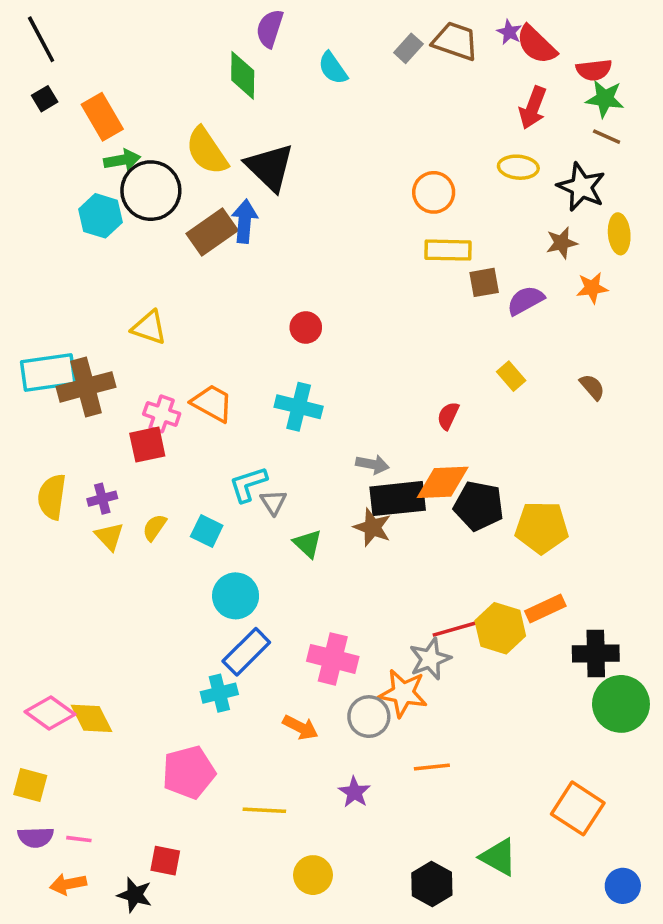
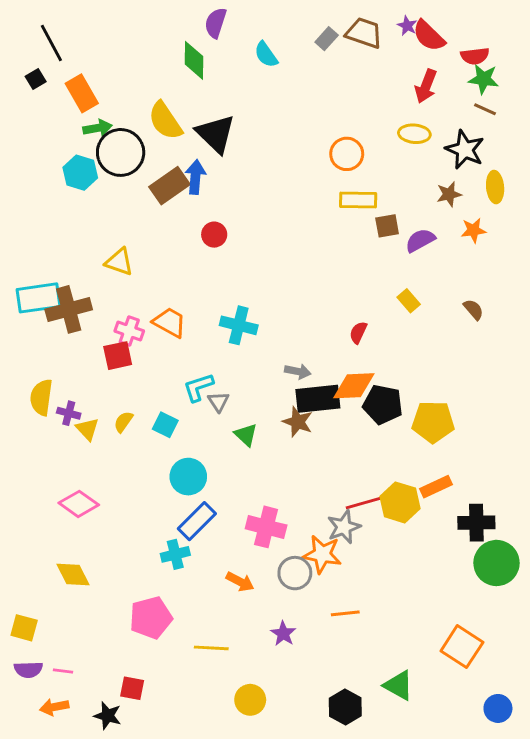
black line: (41, 39) -> (51, 43), moved
red circle: (306, 327) -> (214, 235), moved
purple cross: (102, 499) -> (69, 413), moved, turned 30
pink diamond: (50, 713) -> (79, 504), moved

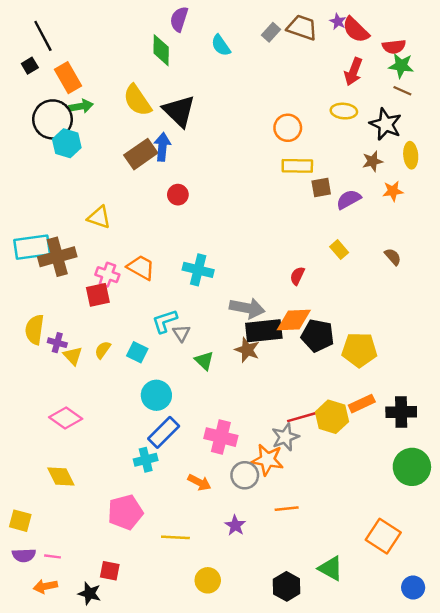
black circle: (121, 152) -> (52, 119), moved
gray arrow: (298, 371) -> (247, 308), size x1.6
black cross: (476, 523) -> (401, 412), moved

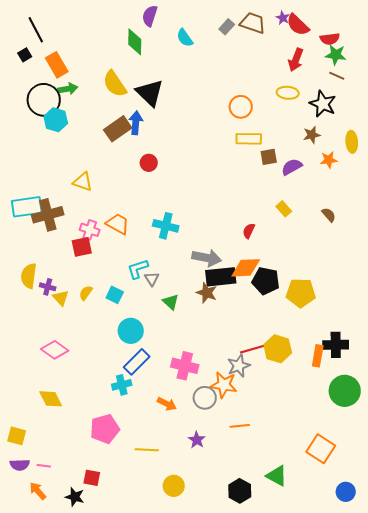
yellow ellipse: (411, 155) -> (352, 142), moved
orange rectangle: (362, 404) -> (318, 356), moved, turned -55
orange arrow: (45, 586) -> (38, 491), turned 60

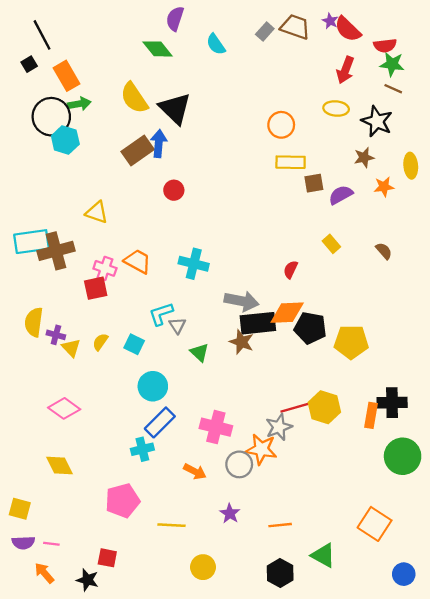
green diamond: (135, 42) -> (157, 49), turned -40
orange line: (240, 426) -> (280, 525), moved

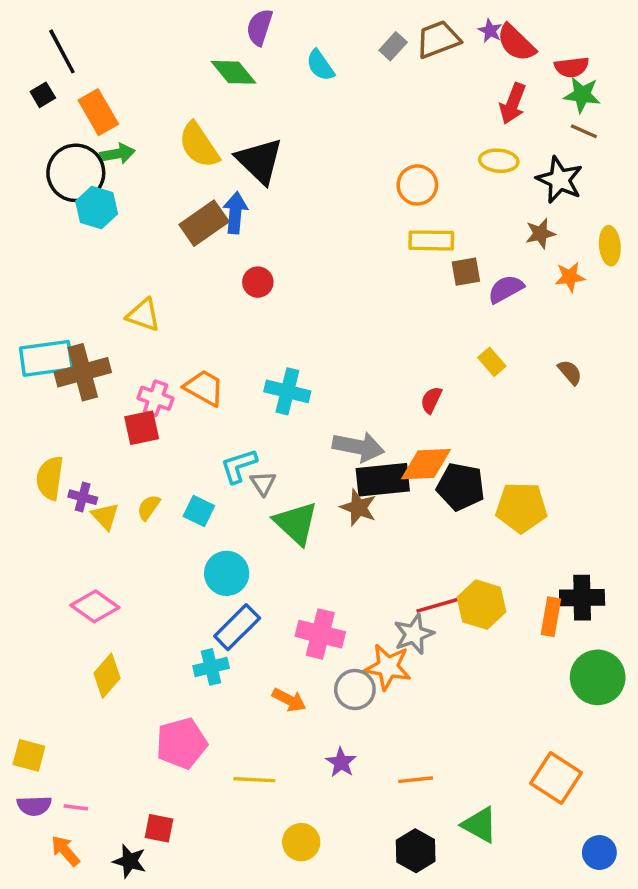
brown trapezoid: (295, 27) -> (438, 39), turned -40
green triangle: (200, 352) -> (296, 523), size x1.6
yellow diamond: (59, 466) -> (107, 676), moved, turned 68

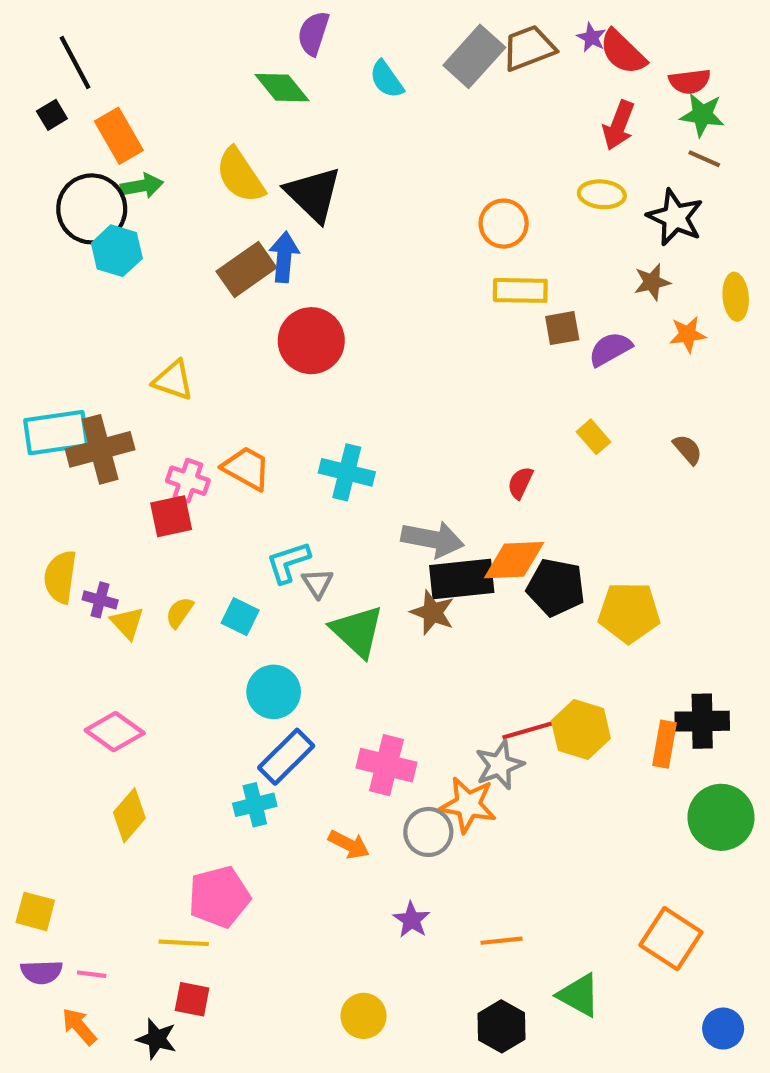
gray rectangle: (393, 46) -> (474, 56), size x1.8
red circle: (258, 282) -> (311, 341), size x1.8
yellow line: (254, 780) -> (184, 943), moved

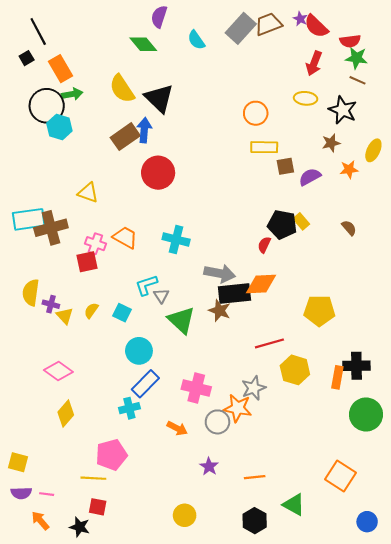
yellow ellipse: (736, 297) -> (373, 150), turned 30
black pentagon: (556, 587) -> (282, 225), moved
red line: (531, 730) -> (269, 343), moved

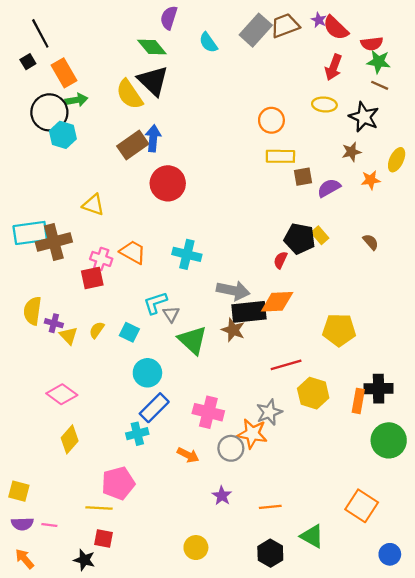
black triangle: (159, 98) -> (153, 81), moved
orange arrow: (40, 521) -> (25, 559), moved

